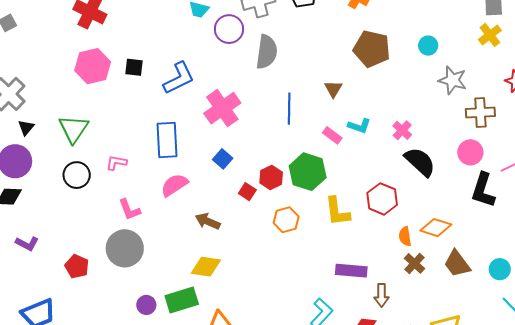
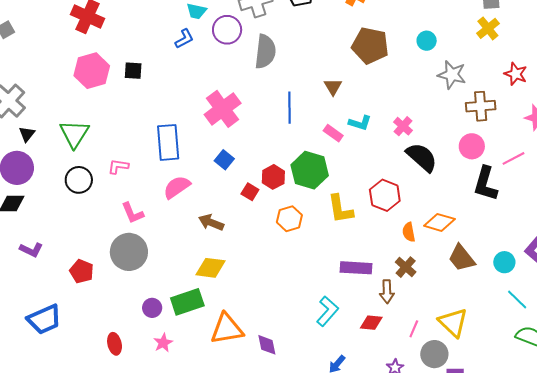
blue L-shape: (179, 78) -> (184, 39), moved, size x0.6
brown cross: (414, 263) -> (406, 267), moved

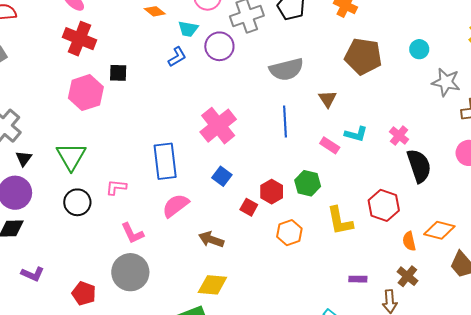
gray semicircle: (265, 52) -> (286, 69), moved, turned 72
black square: (133, 71) -> (118, 73), moved
black semicircle: (422, 157) -> (419, 166), turned 32
green hexagon: (310, 170) -> (308, 183), size x0.7
purple rectangle: (356, 268) -> (358, 279), size x0.6

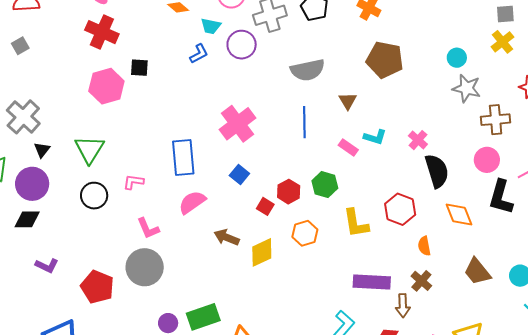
cyan circle: (419, 49) -> (457, 58), moved
orange diamond: (439, 230) -> (459, 214), moved, turned 52
purple rectangle: (358, 279) -> (372, 282), size x2.0
yellow diamond: (212, 285) -> (262, 252), moved, turned -32
red pentagon: (84, 293) -> (97, 287), size x1.4

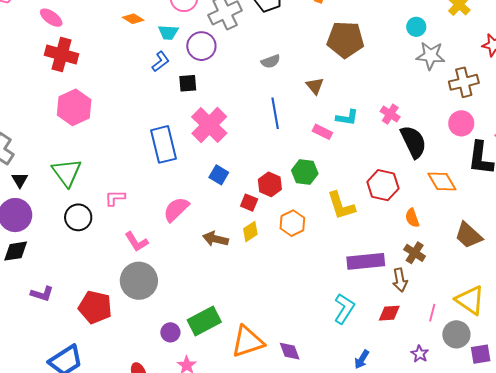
black square: (139, 68) -> (188, 83), moved
gray semicircle: (308, 70) -> (271, 61), size x0.6
blue rectangle: (183, 158) -> (163, 144), moved
yellow diamond: (262, 252) -> (250, 232), moved, size x0.7

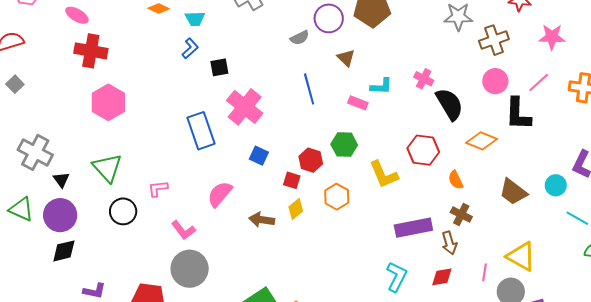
purple circle: (201, 46) -> (329, 18), moved
orange diamond: (442, 182) -> (482, 141), turned -32

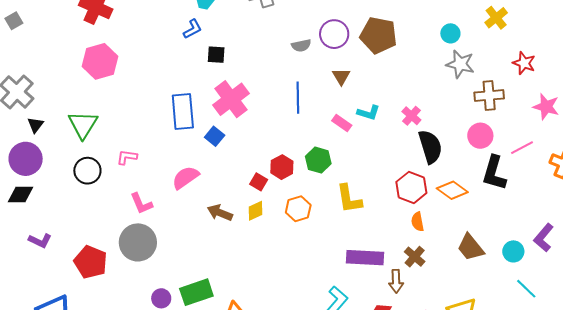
red hexagon: (423, 150) -> (411, 187), moved
blue square: (259, 156) -> (215, 136), moved

